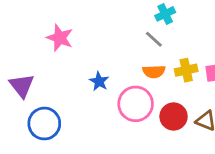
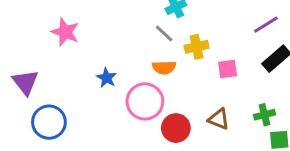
yellow cross: (186, 70) -> (197, 47), moved
red circle: (174, 117) -> (176, 128), moved

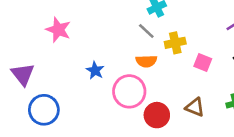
pink square: (228, 69) -> (203, 63), turned 30

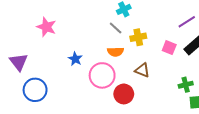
pink square: (203, 63) -> (169, 48), moved
brown triangle: (195, 107) -> (142, 70), moved

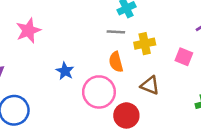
pink star: (46, 27) -> (28, 31), turned 30
gray line: (116, 28) -> (116, 32), turned -40
orange semicircle: (116, 52) -> (116, 62), turned 77

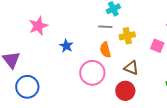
blue star: (65, 71) -> (66, 46), moved
red circle: (126, 115) -> (125, 91), moved

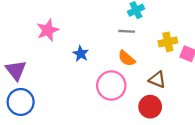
yellow cross: (127, 36) -> (168, 42), moved
orange semicircle: (105, 50) -> (127, 58), turned -35
blue circle: (27, 87) -> (21, 102), moved

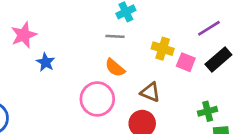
yellow cross: (168, 42) -> (163, 49), turned 30
blue star: (81, 54) -> (46, 62), moved

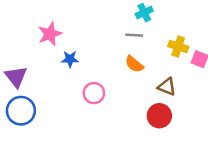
blue star: (46, 62) -> (70, 59), turned -30
pink circle: (97, 99) -> (94, 93), moved, size x0.7

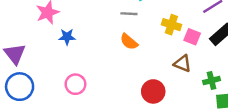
brown triangle: (167, 87) -> (182, 64), moved
pink circle: (94, 93) -> (75, 84), moved

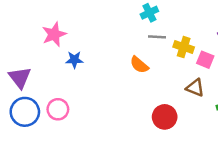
gray line: (129, 14) -> (157, 37), moved
pink circle: (75, 84) -> (58, 109), moved

